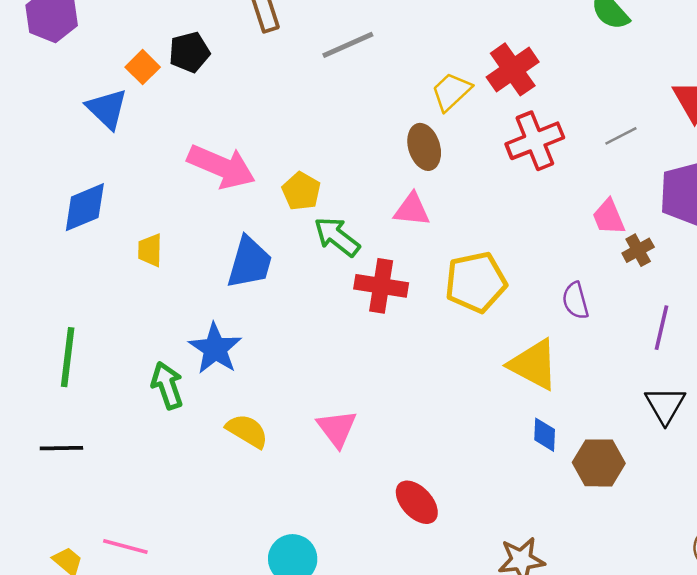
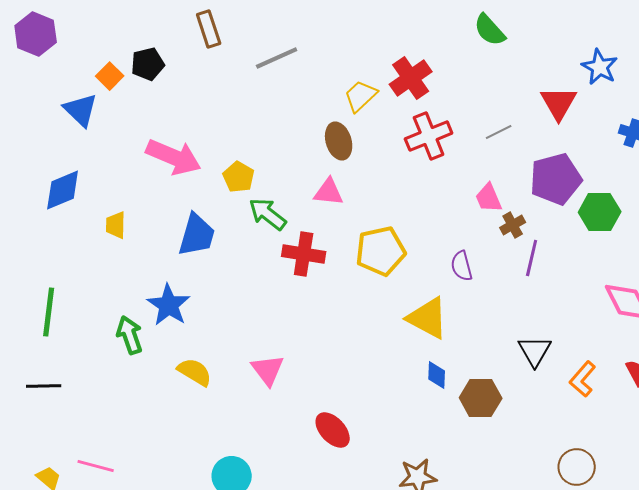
purple line: (661, 328) -> (532, 258), moved

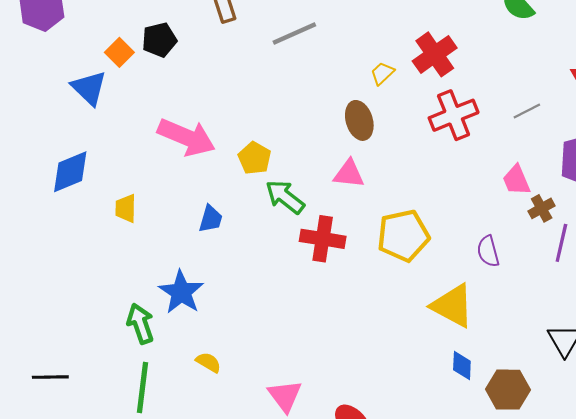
yellow trapezoid: (361, 96) -> (382, 73), size x0.7
blue trapezoid: (197, 235) -> (211, 219), size x0.6
green line: (49, 312) -> (142, 387), moved
pink triangle: (268, 370) -> (285, 396), moved
yellow semicircle: (195, 372) -> (208, 362), size x0.7

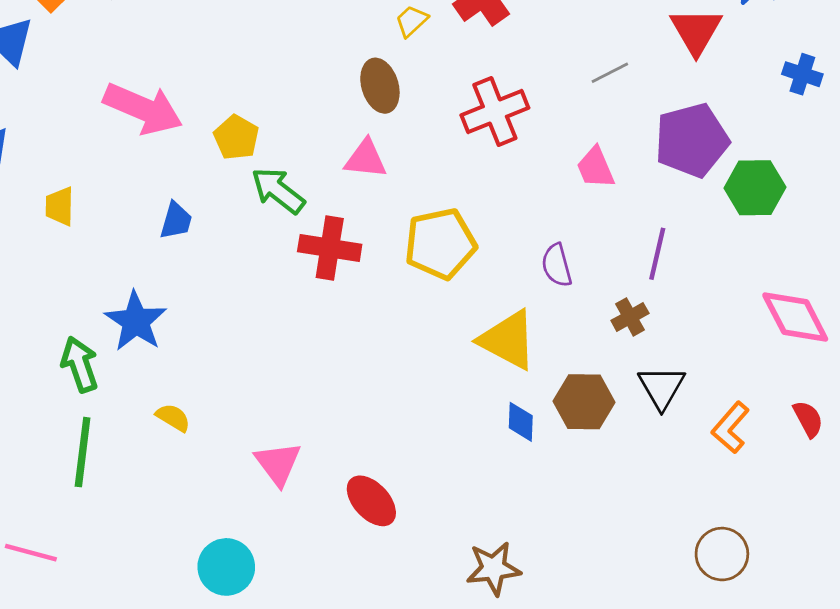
red cross: (454, 115) -> (495, 112), moved
brown cross: (542, 208) -> (630, 317), moved
brown hexagon: (508, 390) -> (584, 402), moved

